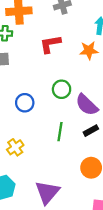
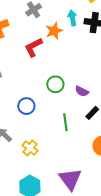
orange star: (89, 50) -> (54, 31), moved
purple semicircle: (87, 105) -> (82, 91), size x0.6

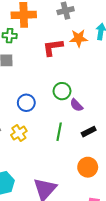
purple semicircle: (82, 91) -> (76, 105), moved
yellow cross: (30, 148) -> (19, 133), moved

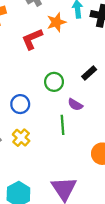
purple semicircle: (76, 105) -> (75, 105), moved
black rectangle: (89, 132) -> (89, 73), moved

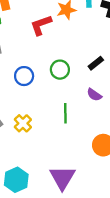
blue circle: (20, 104) -> (24, 76), moved
purple semicircle: (75, 105) -> (94, 95), moved

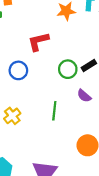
red L-shape: (41, 25) -> (38, 41), moved
green circle: (60, 70) -> (68, 69), moved

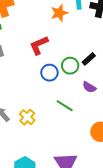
blue circle: (18, 70) -> (49, 73), moved
green line: (54, 111) -> (65, 106), turned -54

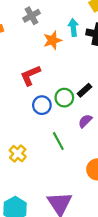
purple semicircle: (89, 87) -> (85, 121), turned 104
green line: (65, 106) -> (58, 141), turned 30

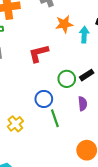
cyan arrow: (73, 27) -> (84, 35), moved
blue circle: (42, 105) -> (44, 99), moved
purple semicircle: (85, 121) -> (83, 104), turned 120

